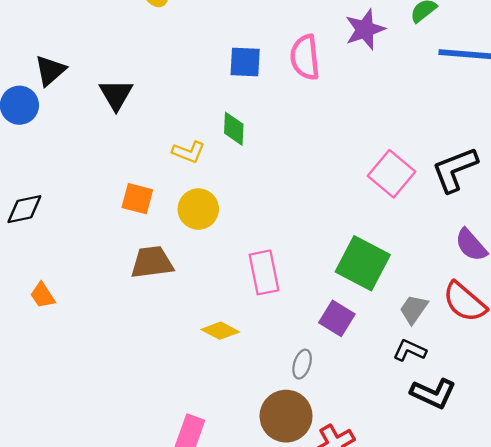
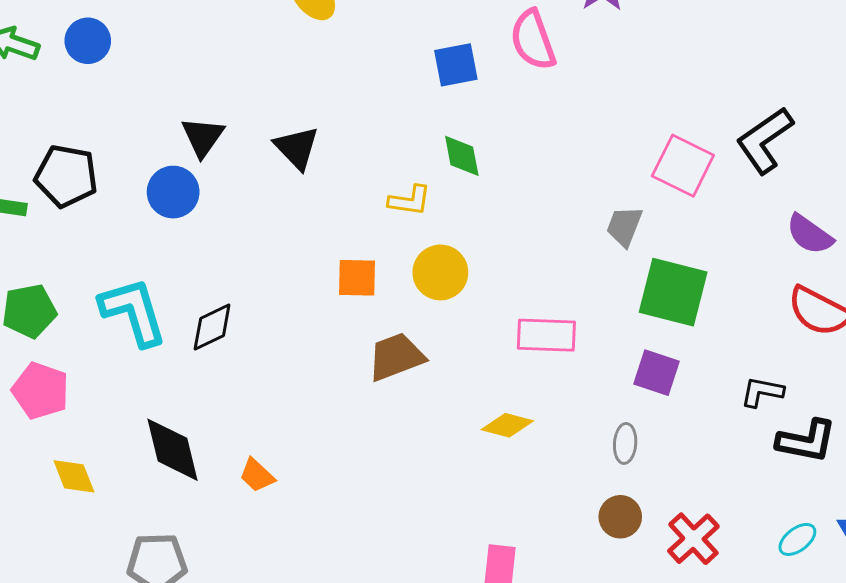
pink rectangle: (264, 272) -> (546, 335), turned -63
orange trapezoid: (42, 295) -> (257, 475), moved
gray trapezoid: (414, 309) -> (624, 226), moved
brown circle: (286, 416) -> (620, 517), size x0.6

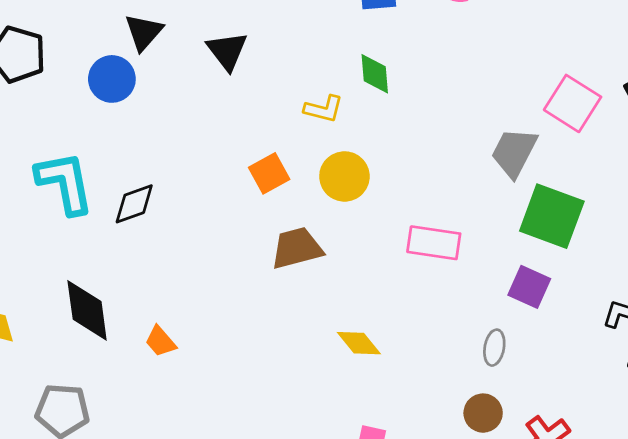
gray trapezoid: (624, 226) -> (514, 152), size x1.4
orange square: (357, 278) -> (269, 173), turned -36
yellow diamond: (507, 425) -> (359, 343), moved, turned 30

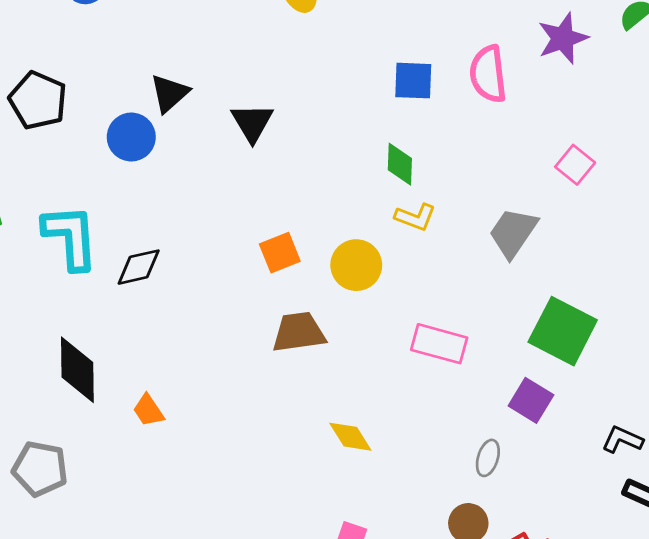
pink square: (573, 103) -> (575, 165), moved, size x0.7
yellow L-shape: (324, 109) -> (415, 217), moved
gray trapezoid: (514, 152) -> (513, 233), moved

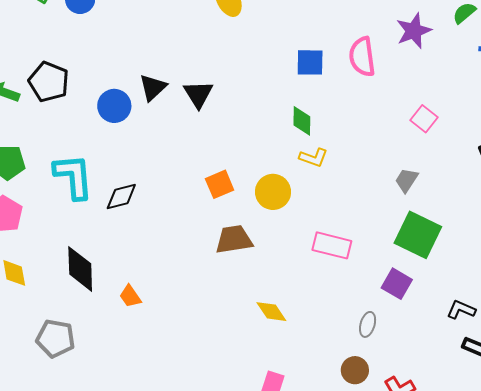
black triangle: (169, 93) -> (153, 87), moved
gray trapezoid: (513, 233) -> (406, 180), moved, size x0.7

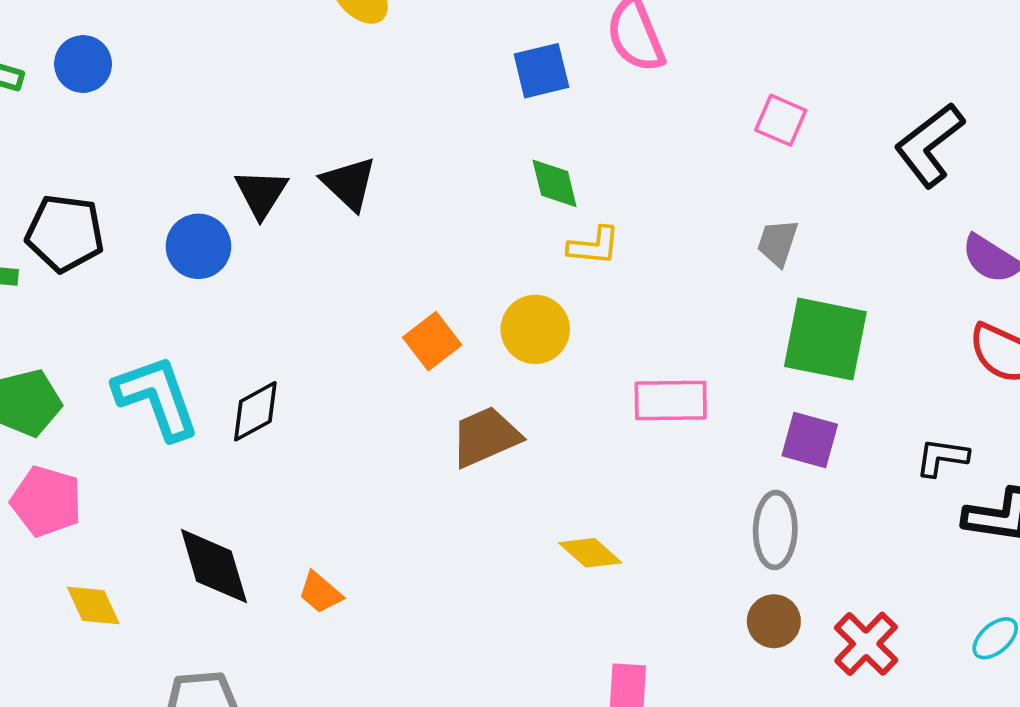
gray ellipse: (368, 324) -> (775, 530), size x1.5

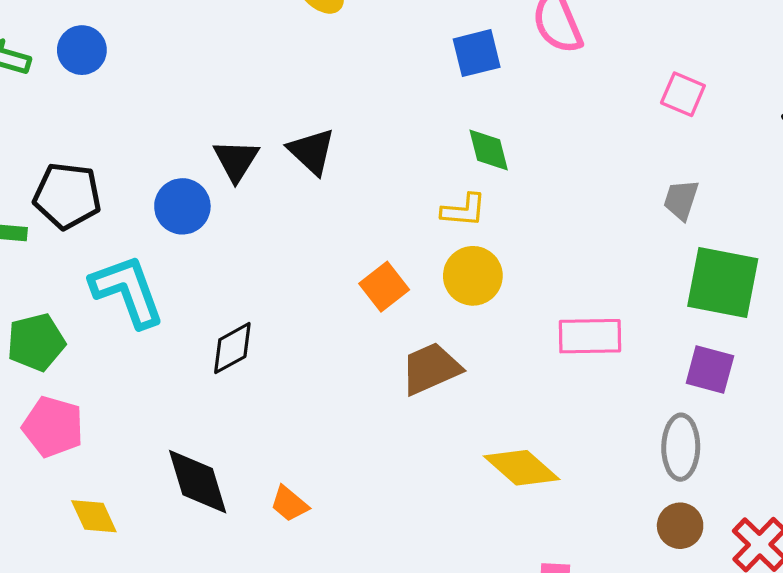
yellow L-shape: (594, 246) -> (464, 210), moved
cyan L-shape: (157, 397) -> (127, 291), moved
yellow diamond: (590, 553) -> (522, 468), size x1.4

